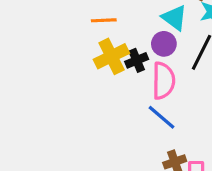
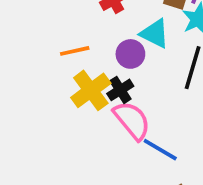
purple circle: (164, 44) -> (130, 54), moved
pink semicircle: (163, 81) -> (132, 120), moved, turned -30

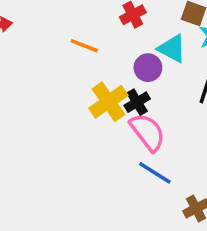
orange line: (75, 51) -> (84, 46), moved, turned 32
blue line: (160, 150) -> (155, 173), moved

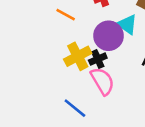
purple circle: (148, 68) -> (109, 36), size x1.5
blue line: (155, 173) -> (75, 108), moved

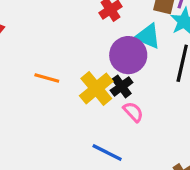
orange line: (66, 15) -> (47, 78), moved
pink semicircle: (102, 81) -> (133, 112), size x0.6

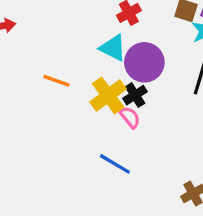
cyan triangle: (148, 36) -> (113, 48), moved
pink semicircle: (133, 112) -> (130, 117), moved

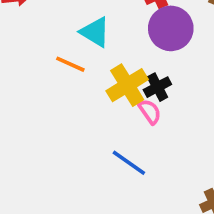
cyan triangle: (113, 48) -> (95, 32), moved
purple circle: (144, 62) -> (171, 28), moved

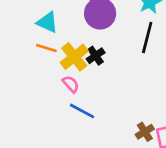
orange line: (70, 64) -> (46, 48), moved
pink semicircle: (150, 112) -> (71, 84), moved

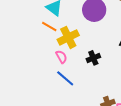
black cross: (96, 56) -> (93, 58), moved

